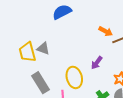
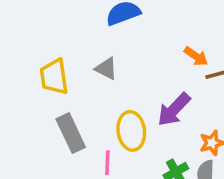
gray triangle: (43, 49) -> (106, 68), moved
purple arrow: (97, 63) -> (174, 110), size x1.5

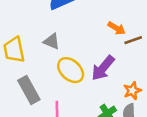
yellow ellipse: (131, 131) -> (71, 70), moved, turned -36

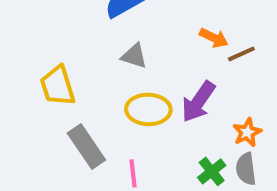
gray triangle: (52, 41) -> (134, 56), moved
yellow ellipse: (71, 70) -> (148, 109), turned -36

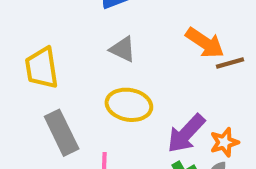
orange arrow: (214, 38) -> (205, 43), size x1.4
purple arrow: (198, 102) -> (186, 133), moved

